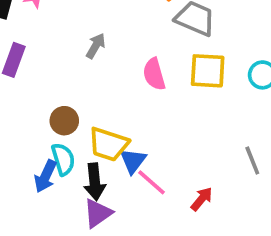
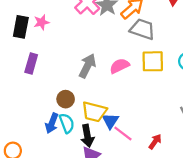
gray arrow: (96, 46) -> (87, 66), moved, size x1.5
pink semicircle: (154, 74) -> (119, 66), turned 84
blue arrow: (45, 176) -> (52, 123), moved

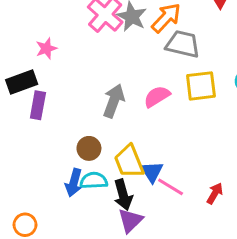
black rectangle: (21, 27) -> (22, 82), moved, turned 65
yellow trapezoid: (94, 112) -> (129, 161), turned 60
cyan semicircle: (67, 123) -> (94, 181), turned -66

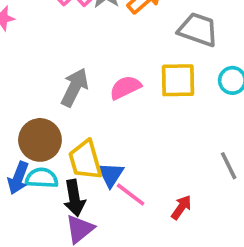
gray trapezoid: (183, 44) -> (198, 30), moved
brown circle: (89, 148) -> (40, 140), size x1.5

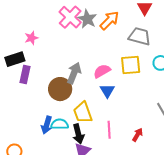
brown circle: (40, 140) -> (60, 89), moved
blue triangle: (111, 175) -> (107, 91), moved
pink line: (131, 195) -> (109, 130), turned 54

